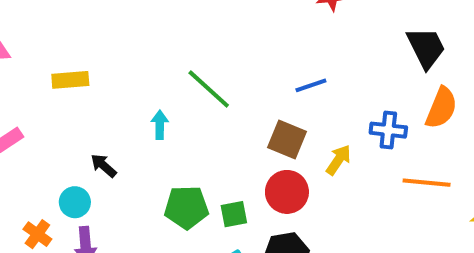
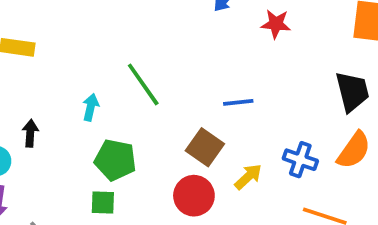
black arrow: (104, 166) -> (30, 133), turned 40
green pentagon: (186, 207) -> (115, 160), moved
green square: (234, 214) -> (103, 203), moved

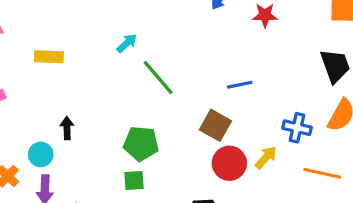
cyan arrow: (91, 107) -> (127, 43), moved, turned 40
yellow arrow: (248, 177) -> (266, 157), moved
red circle: (194, 196) -> (229, 163), moved

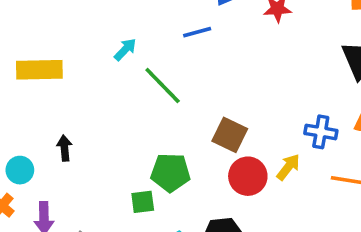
yellow rectangle: (49, 57) -> (39, 70), size x1.4
blue line: (240, 85) -> (197, 32), moved
green pentagon: (141, 144) -> (171, 172), moved
cyan circle: (41, 154) -> (20, 170), moved

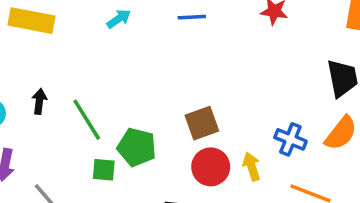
green line: (163, 85) -> (87, 120), moved
brown square: (230, 135) -> (202, 123), turned 32
yellow arrow: (288, 167) -> (252, 167), turned -68

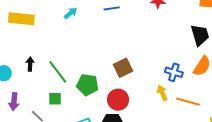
red circle: (211, 167) -> (118, 100), moved
yellow arrow: (252, 167) -> (162, 93), moved
green square: (104, 170) -> (55, 99), moved

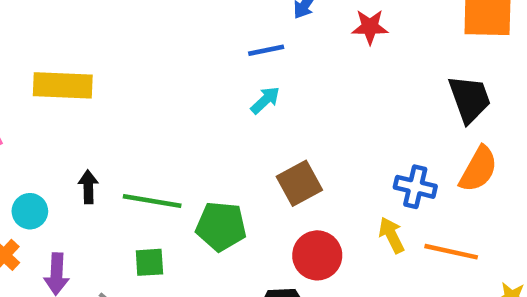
cyan arrow: (71, 13) -> (265, 100), moved
green line: (58, 72) -> (152, 201), turned -40
red circle: (118, 100) -> (317, 255), moved

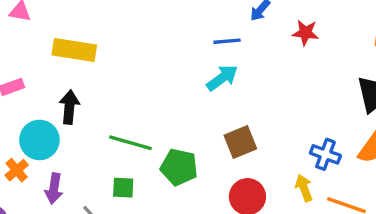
cyan arrow: (265, 100) -> (222, 78), size x1.4
black arrow: (88, 187) -> (69, 107), moved, size x1.4
cyan circle: (30, 211) -> (39, 140), size x1.5

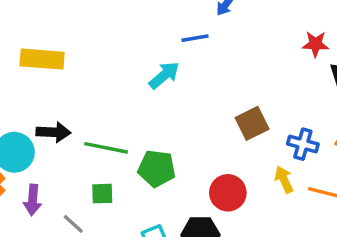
red star: (305, 33) -> (315, 44), moved
cyan arrow: (222, 78) -> (164, 75), moved
black arrow: (69, 107) -> (53, 132), moved, turned 92
brown square: (240, 142) -> (252, 123), moved

